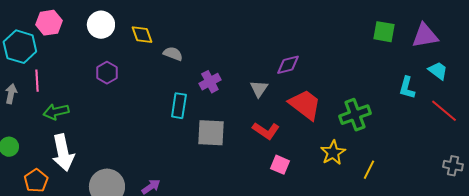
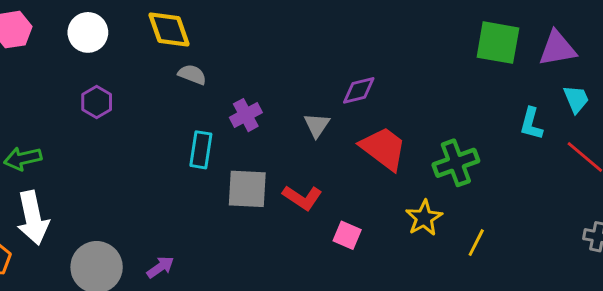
green square: (384, 32) -> (498, 43), size x1.4
yellow diamond: (142, 35) -> (169, 30), moved, size x1.4
cyan trapezoid: (438, 71) -> (576, 99), turned 30
red L-shape: (266, 131) -> (302, 198), moved

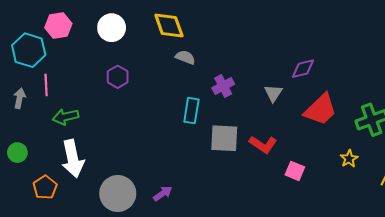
red trapezoid: (383, 148) -> (320, 110), turned 99
yellow star: (424, 218) -> (349, 159), size x0.7

